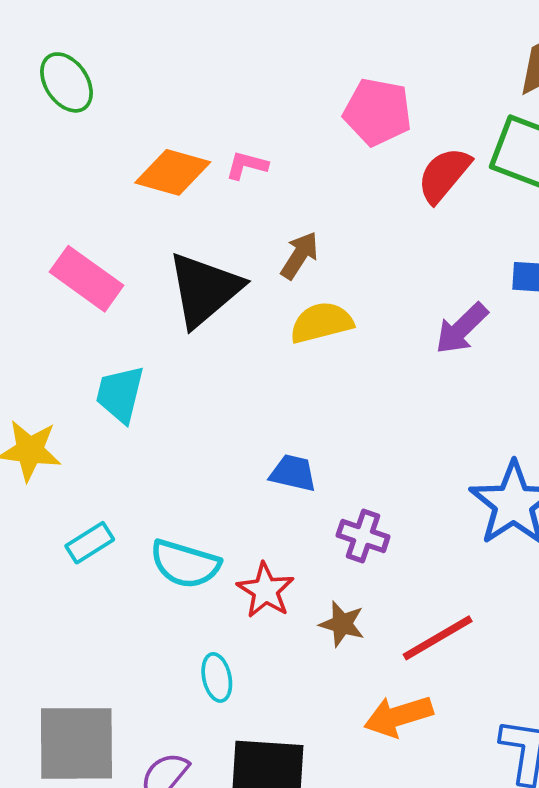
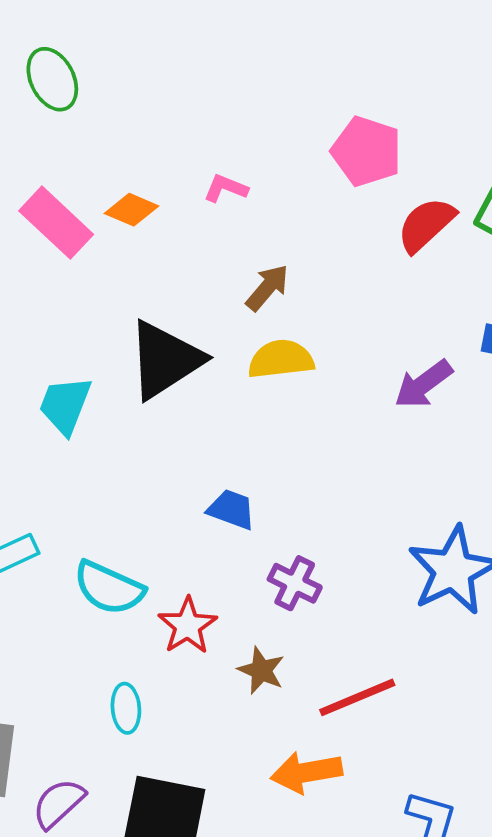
orange diamond: (173, 172) -> (131, 210), moved, size x0.7
pink rectangle: (87, 279) -> (56, 223), moved
black triangle: (204, 290) -> (165, 360), moved

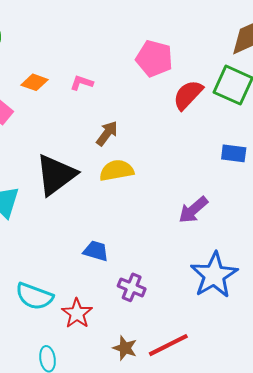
orange diamond: (131, 210) -> (34, 82), moved
purple arrow: (423, 384) -> (193, 210), moved
brown star: (261, 670) -> (125, 348), moved

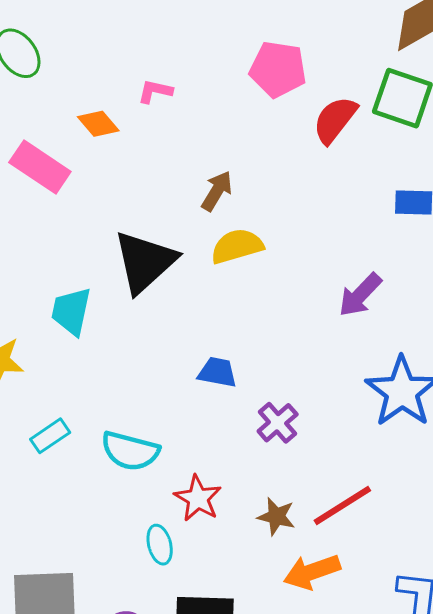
orange diamond: (34, 82) -> (98, 124), turned 36
pink L-shape: (82, 83) -> (155, 91), moved
purple cross: (132, 287) -> (278, 423), turned 32
red star: (77, 313) -> (198, 498), moved

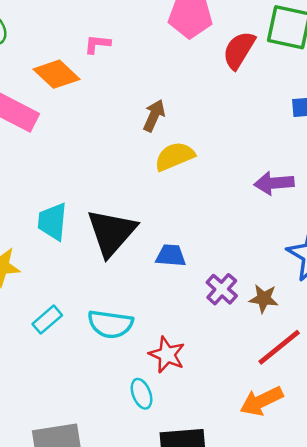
orange diamond: (98, 124) -> (56, 74), size x1.4
black triangle: (145, 262) -> (111, 233), moved
purple arrow: (360, 295) -> (274, 183), turned 48
brown star: (276, 517) -> (264, 299), moved

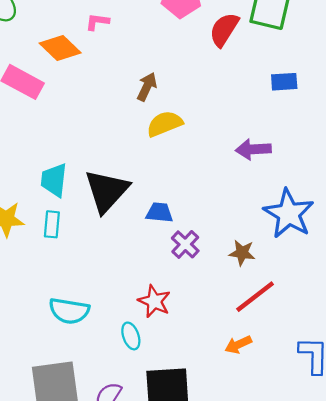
purple cross: (222, 289) -> (185, 244), moved
cyan rectangle: (47, 320) -> (52, 224), moved, turned -45
cyan semicircle: (110, 324) -> (69, 311), moved
orange arrow: (261, 401) -> (238, 345), size x0.7

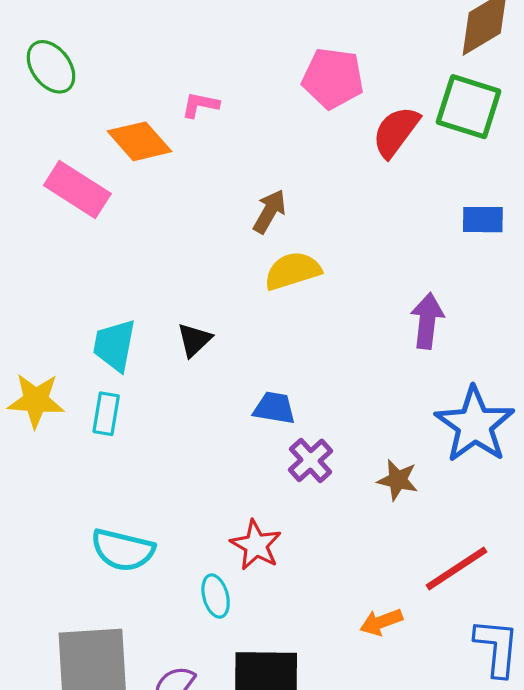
purple arrow: (253, 149) -> (427, 321), turned 96
black triangle: (107, 191) -> (194, 340), moved, size x0.5
red line: (255, 297) -> (457, 568), moved

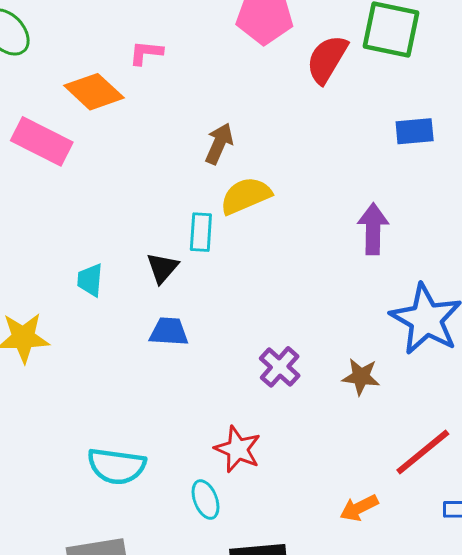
cyan trapezoid: (114, 345) -> (90, 280), size x0.7
blue trapezoid: (274, 408) -> (169, 332), moved
cyan rectangle: (106, 414) -> (201, 232), moved

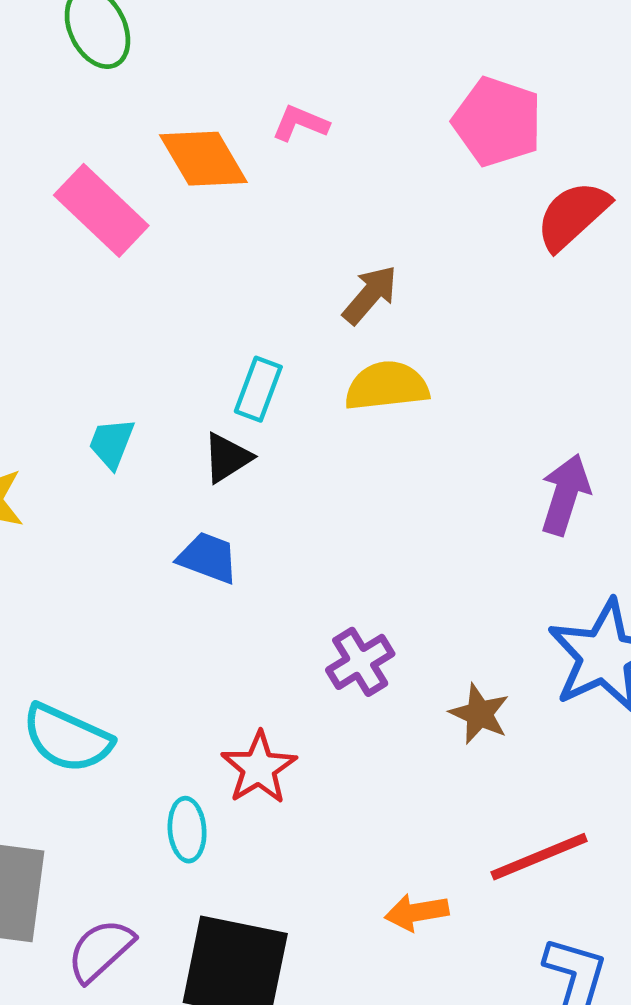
cyan rectangle: (201, 232) -> (258, 389), moved

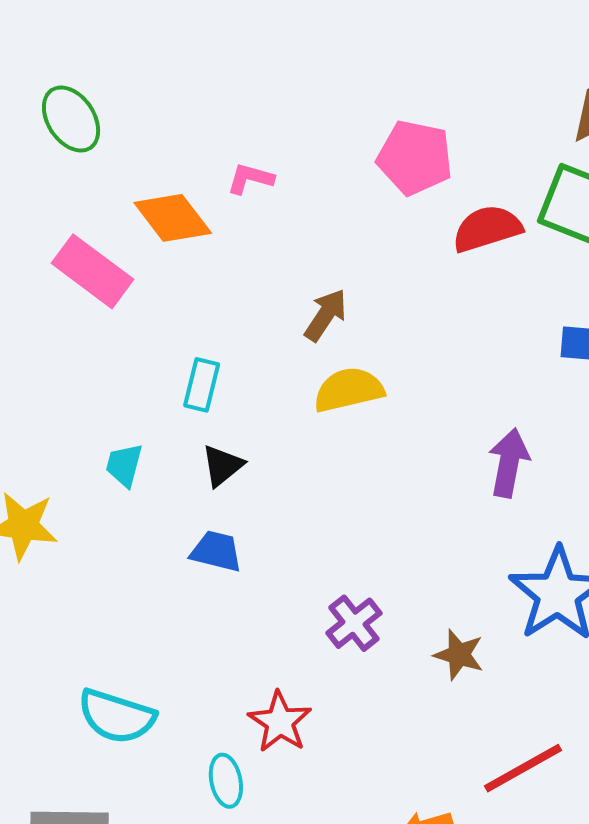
red semicircle: (573, 215) -> (487, 229), turned 32
cyan rectangle: (258, 389) -> (202, 385), moved

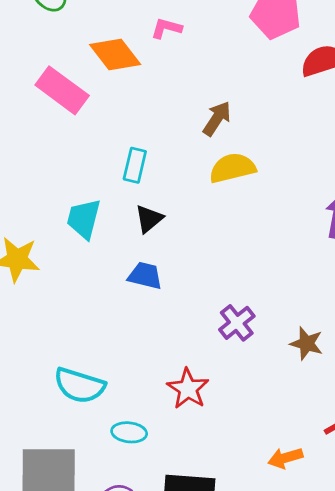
cyan trapezoid: (124, 465) -> (84, 219), size x1.4
cyan ellipse: (226, 781) -> (129, 432), moved, turned -72

